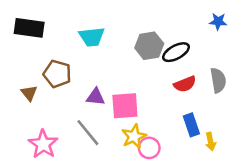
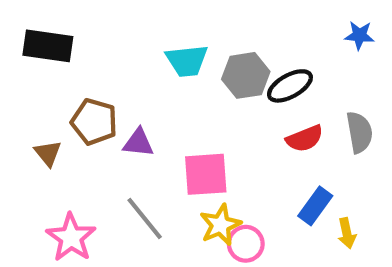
cyan trapezoid: (92, 37) -> (187, 61), moved
purple triangle: (96, 97) -> (138, 143), moved
blue rectangle: (191, 125) -> (315, 206), turned 55

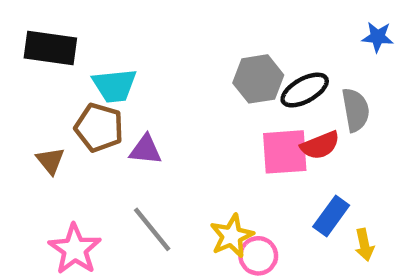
cyan trapezoid: (187, 61) -> (115, 86), moved
gray semicircle: (359, 132) -> (356, 110), moved
pink square: (206, 174) -> (285, 152), moved

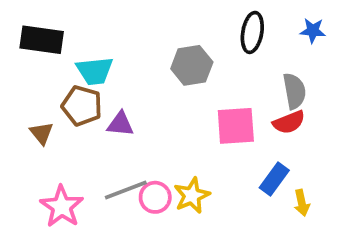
gray hexagon: (258, 79) -> (192, 65), moved
black ellipse: (305, 90) -> (252, 32), moved, turned -51
red semicircle: (320, 145) -> (289, 122), moved
gray line: (152, 229) -> (126, 190), turned -72
pink circle: (258, 256) -> (155, 197), moved

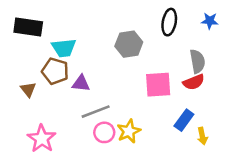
gray line: (126, 190) -> (96, 112), moved

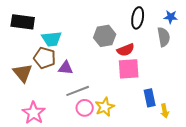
gray semicircle: (197, 61) -> (164, 37), moved
red semicircle: (194, 82) -> (126, 50), moved
brown triangle: (28, 90) -> (23, 73), size x1.5
blue rectangle: (184, 120) -> (150, 98), turned -48

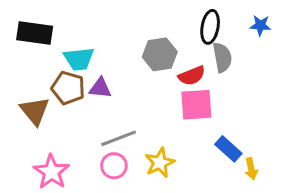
gray semicircle: (164, 37) -> (222, 57), moved
purple triangle: (66, 68) -> (100, 88), moved
blue rectangle: (150, 98) -> (228, 149), turned -36
pink circle: (85, 108) -> (114, 166), moved

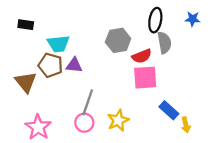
black rectangle: (35, 33) -> (26, 25), size x0.6
gray line: (119, 138) -> (88, 102), turned -50

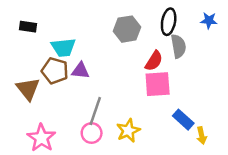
gray hexagon: (118, 40) -> (127, 29), moved
red semicircle: (142, 56) -> (154, 61), turned -36

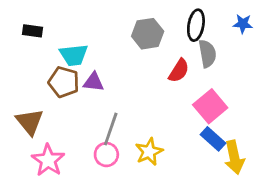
pink square: (158, 84) -> (210, 106), moved, turned -36
brown triangle: (28, 89) -> (30, 122), moved
yellow arrow: (202, 135) -> (234, 157), size x1.6

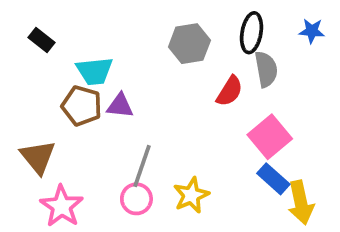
black rectangle: (32, 31) -> (42, 40), turned 30

